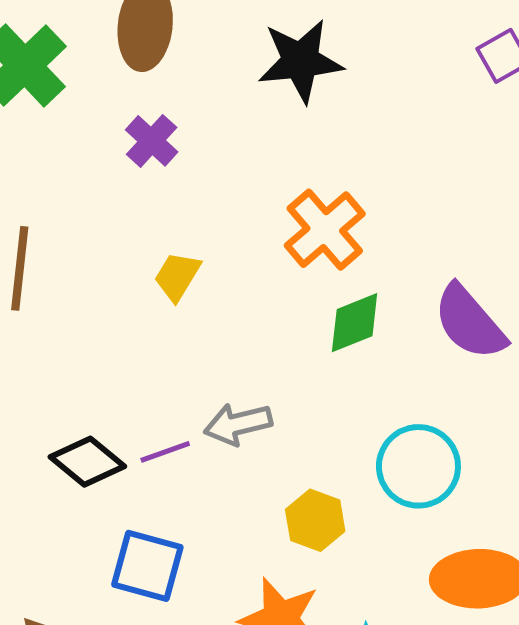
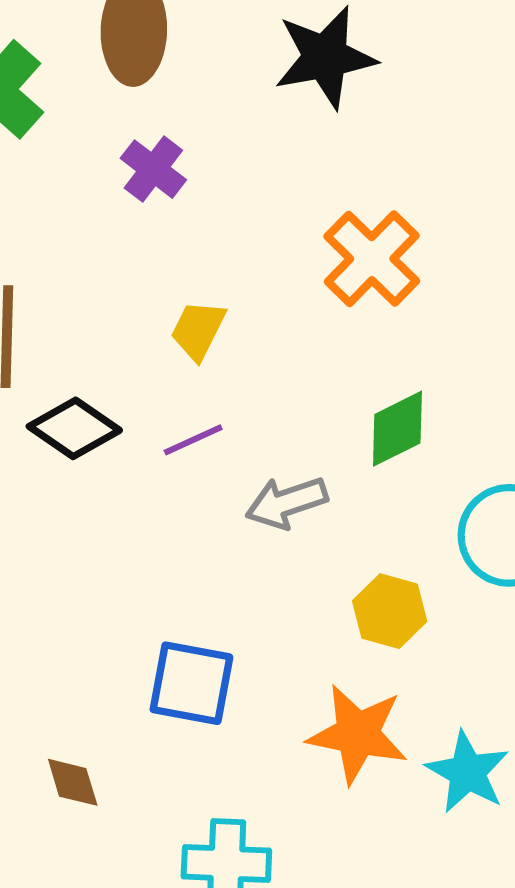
green diamond: (355, 323) -> (397, 429), moved
purple line: (165, 452) -> (193, 440), moved
black diamond: (87, 462) -> (74, 428), moved

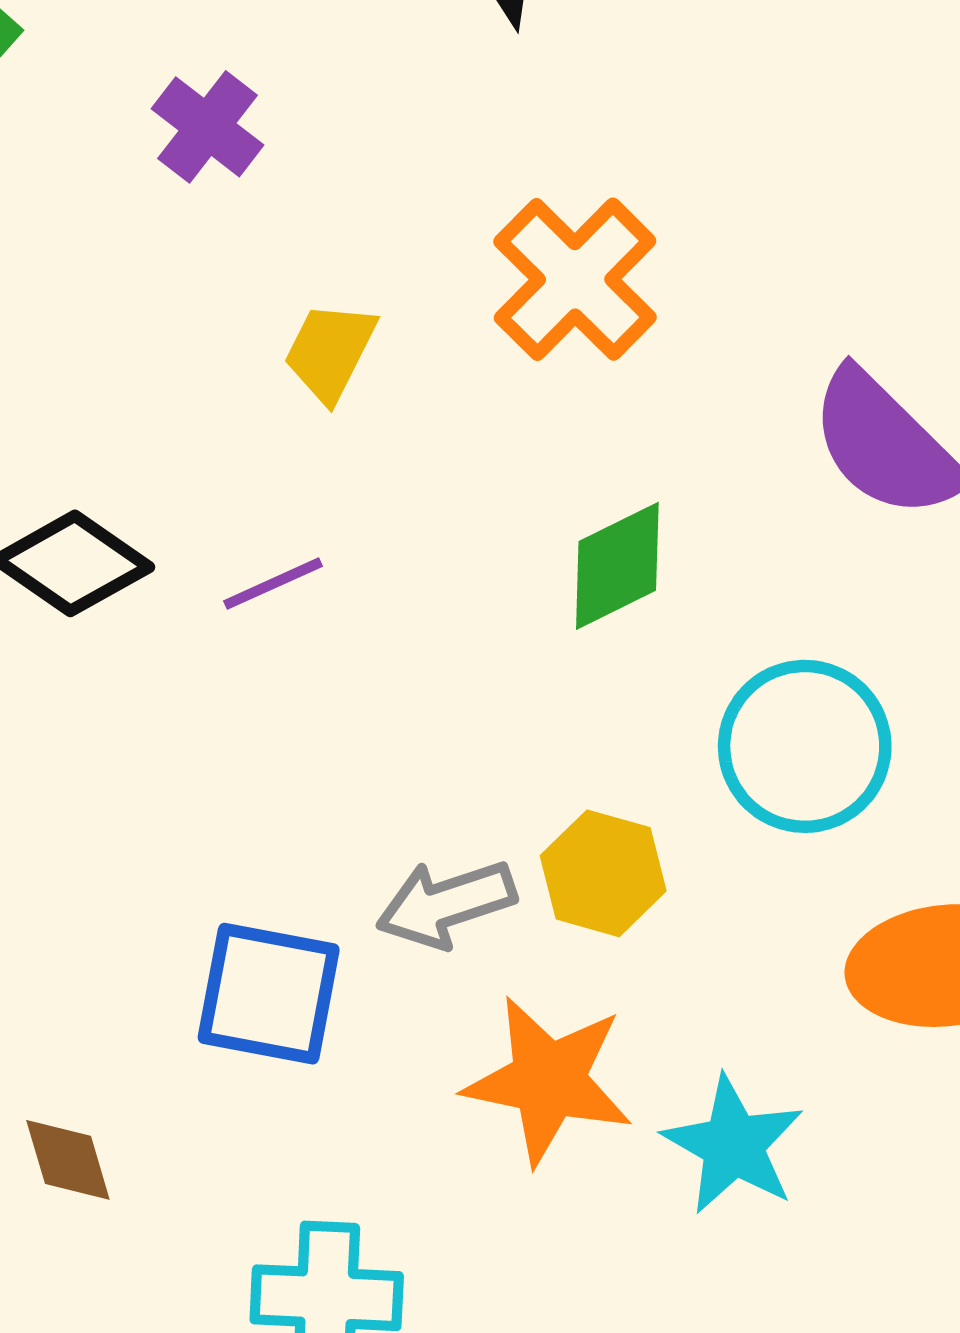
yellow trapezoid: (198, 330) -> (330, 352), moved
gray arrow: (287, 503) -> (446, 904), moved

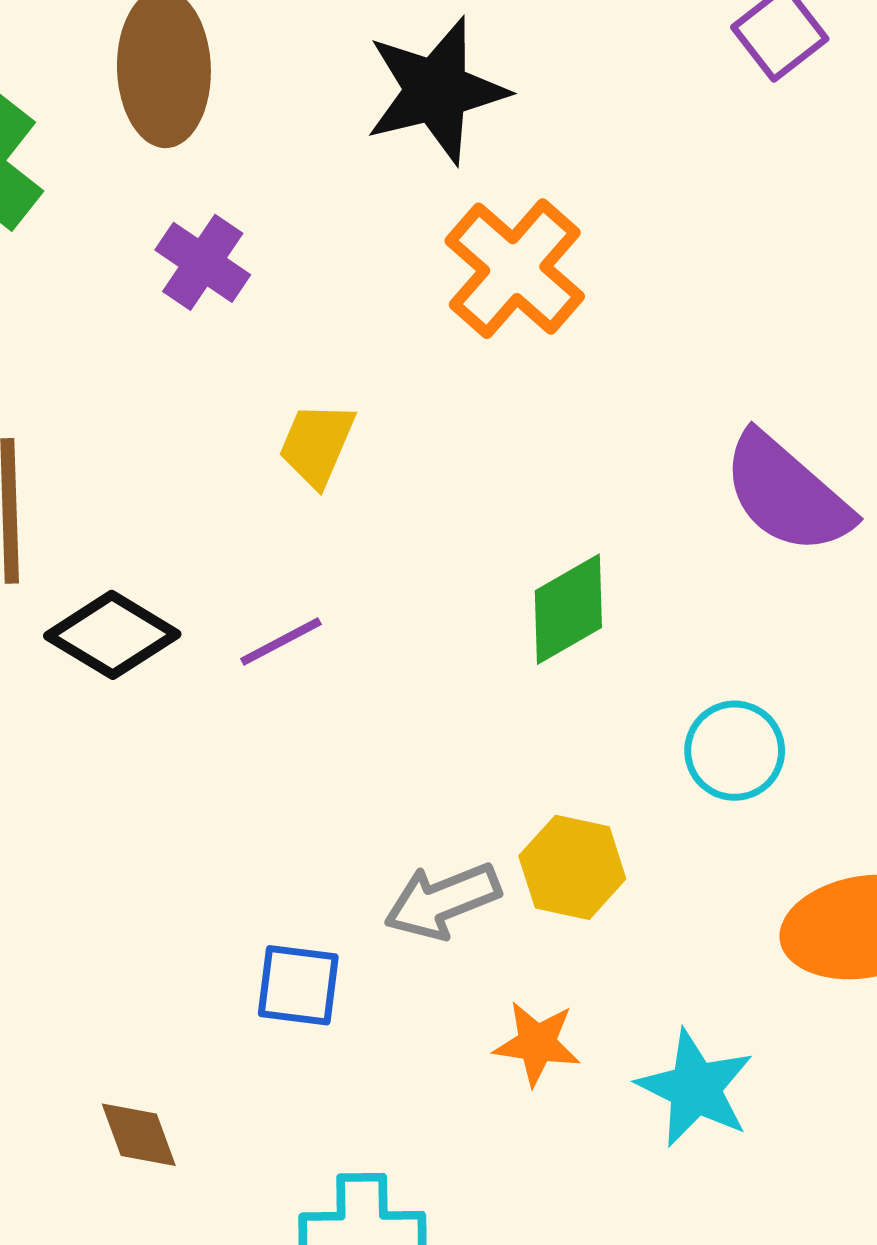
orange cross: (575, 279) -> (515, 269), moved
cyan circle: (805, 746) -> (735, 751), size x0.7
blue square: (269, 994) -> (298, 985), size x0.7
orange star: (548, 1080) -> (537, 1043), size x0.6

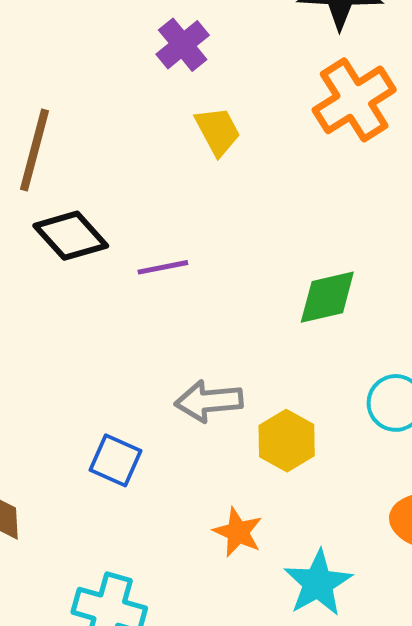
yellow trapezoid: (317, 444) -> (218, 131), moved, turned 112
gray arrow: (442, 901) -> (209, 401), moved

